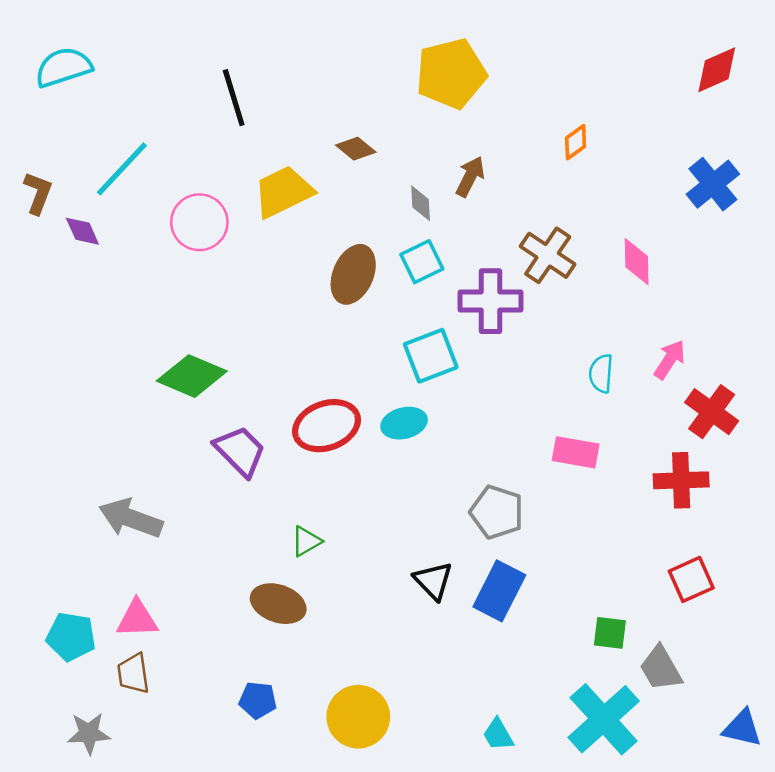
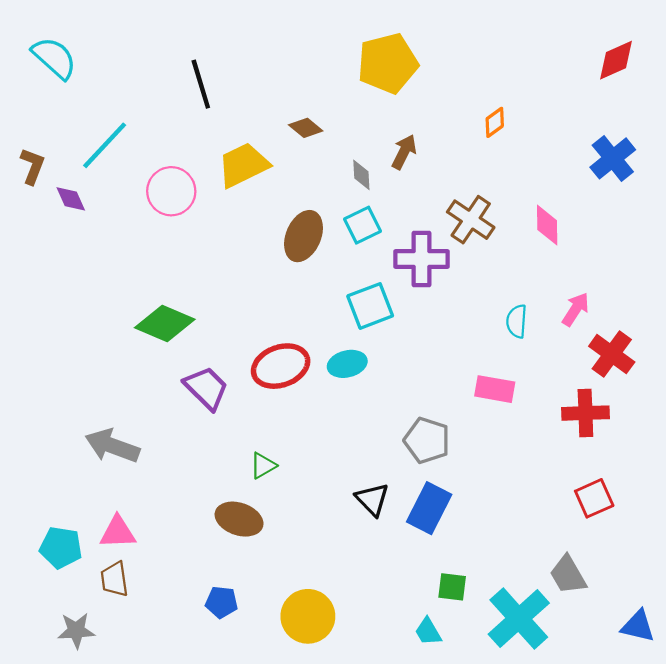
cyan semicircle: (63, 67) -> (54, 58), turned 60
green square: (610, 633) -> (452, 587), moved

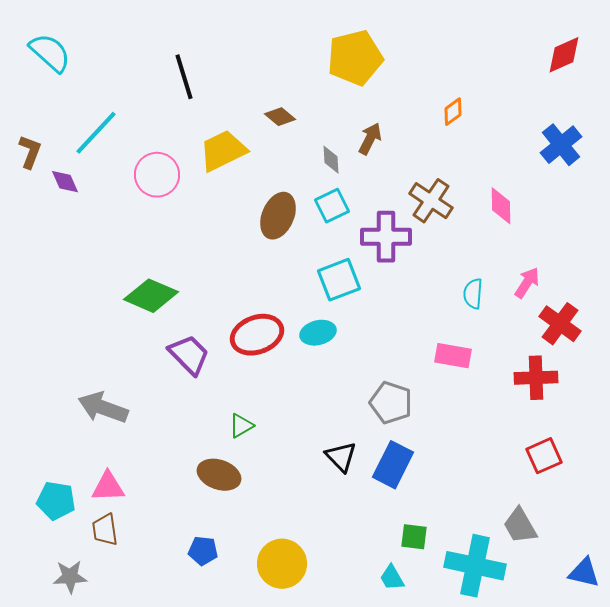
cyan cross: (519, 619) -> (475, 566), turned -36

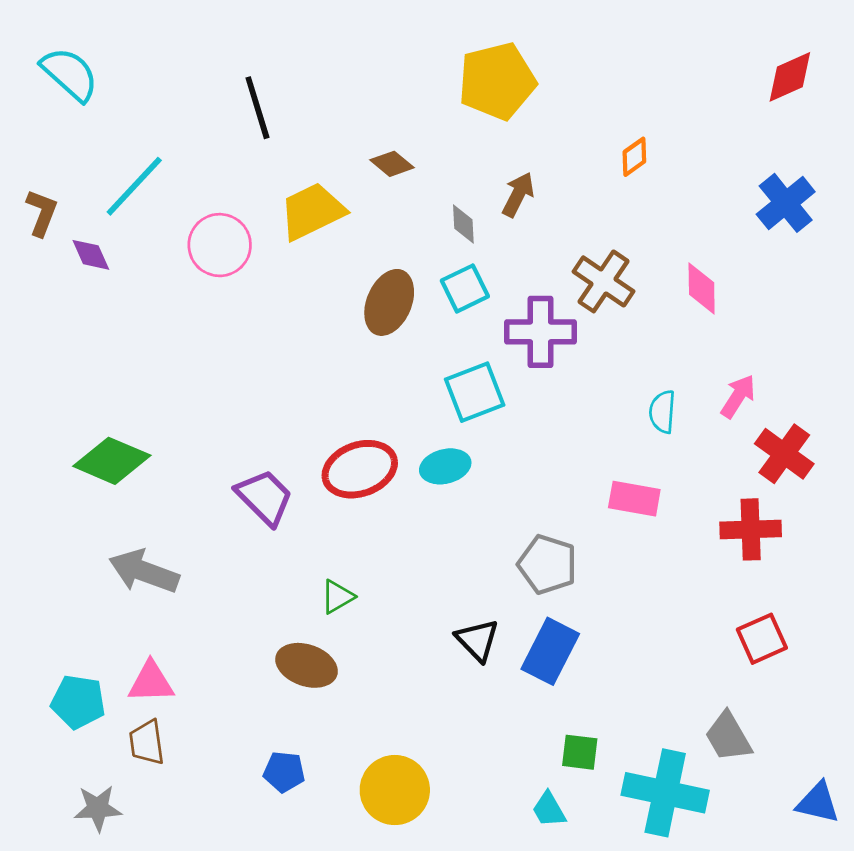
green diamond: (151, 296) -> (112, 461), moved

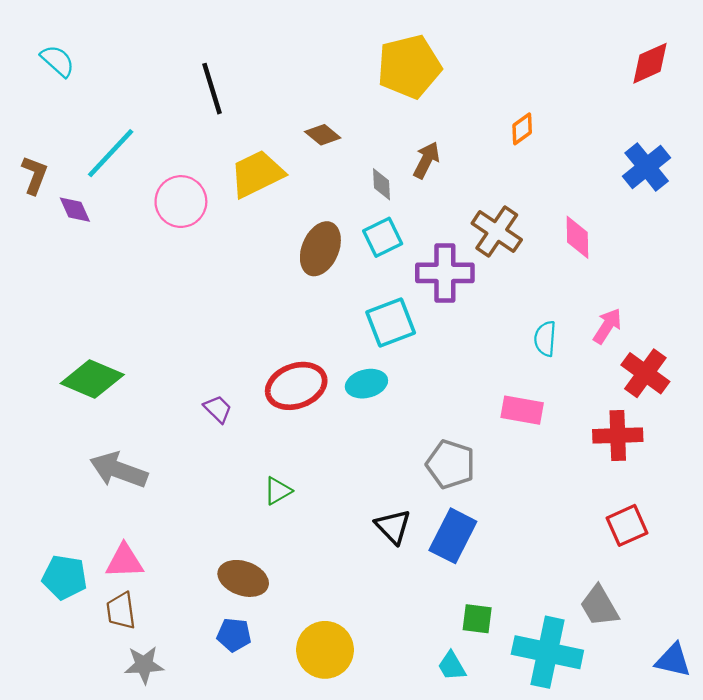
cyan semicircle: (70, 74) -> (58, 61), size x0.7
purple trapezoid: (264, 497) -> (218, 409), size x0.6
brown ellipse: (307, 665) -> (243, 578), moved
gray star: (98, 808) -> (144, 665), moved

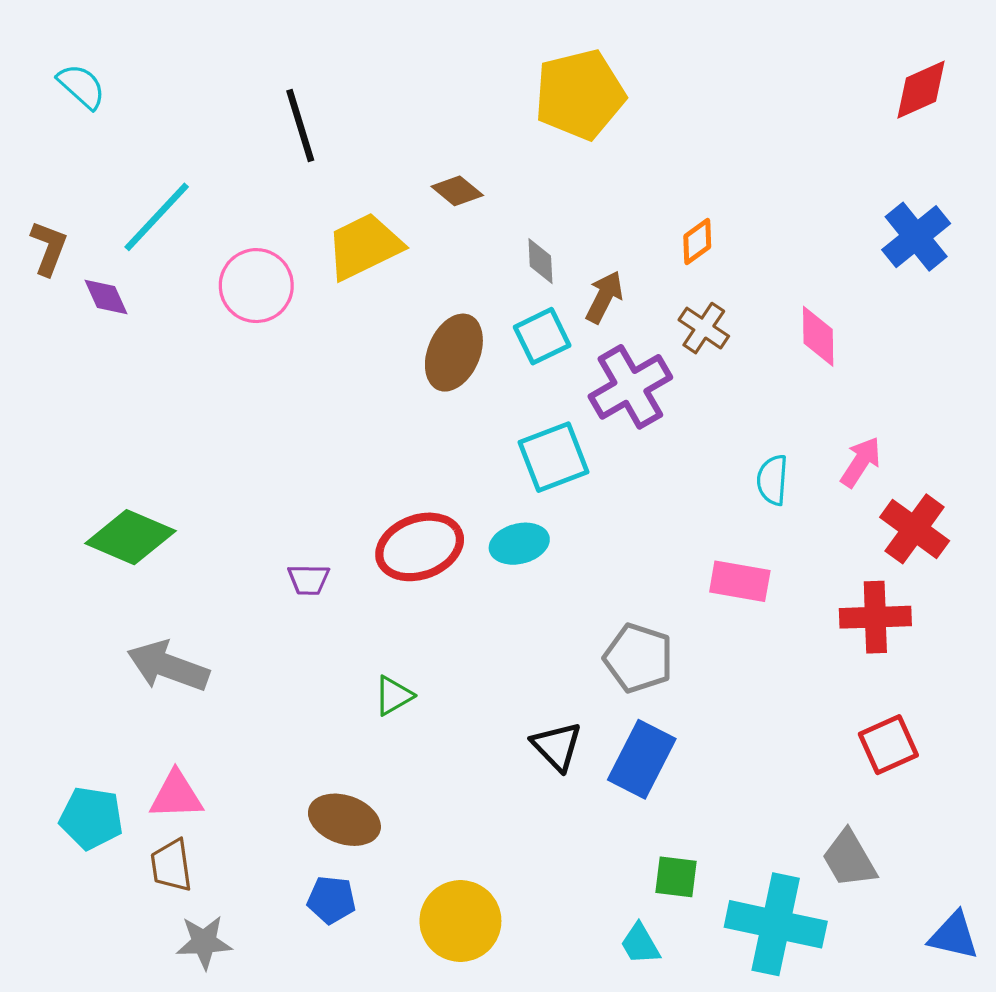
orange diamond: (522, 129) -> (697, 241), moved
brown arrow: (426, 160) -> (604, 297), moved
brown cross: (497, 231) -> (704, 328), size x0.7
purple cross: (445, 273) -> (630, 387), turned -30
purple trapezoid: (218, 409) -> (309, 580), turned 136

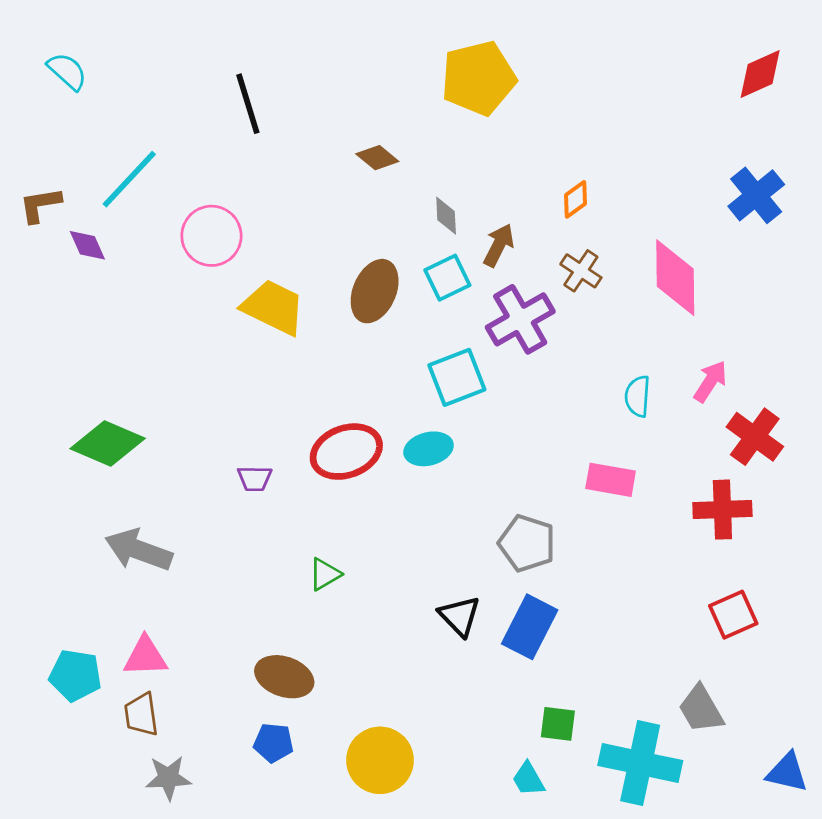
yellow trapezoid: (364, 246) -> (273, 307), moved, turned 52
brown L-shape: (49, 248) -> (40, 205), turned -120
pink diamond: (818, 336) -> (675, 278), size x1.5

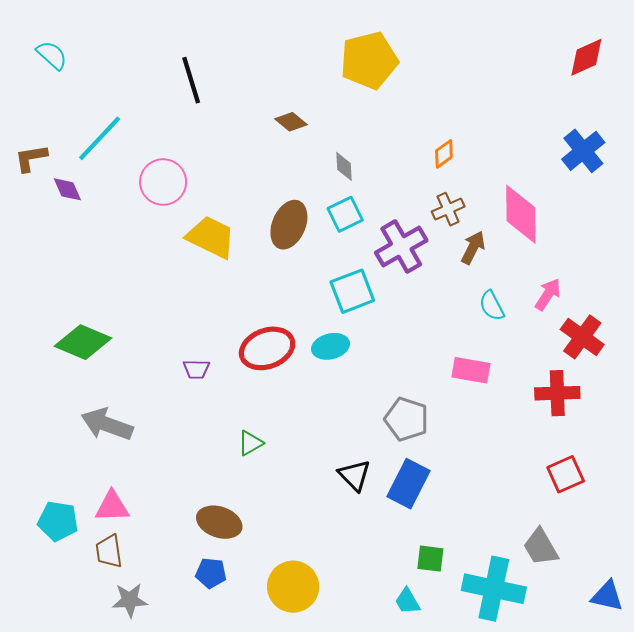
brown arrow: (499, 245) -> (473, 248), moved
brown cross: (581, 271) -> (448, 209), turned 32
cyan semicircle: (638, 396) -> (492, 306), turned -32

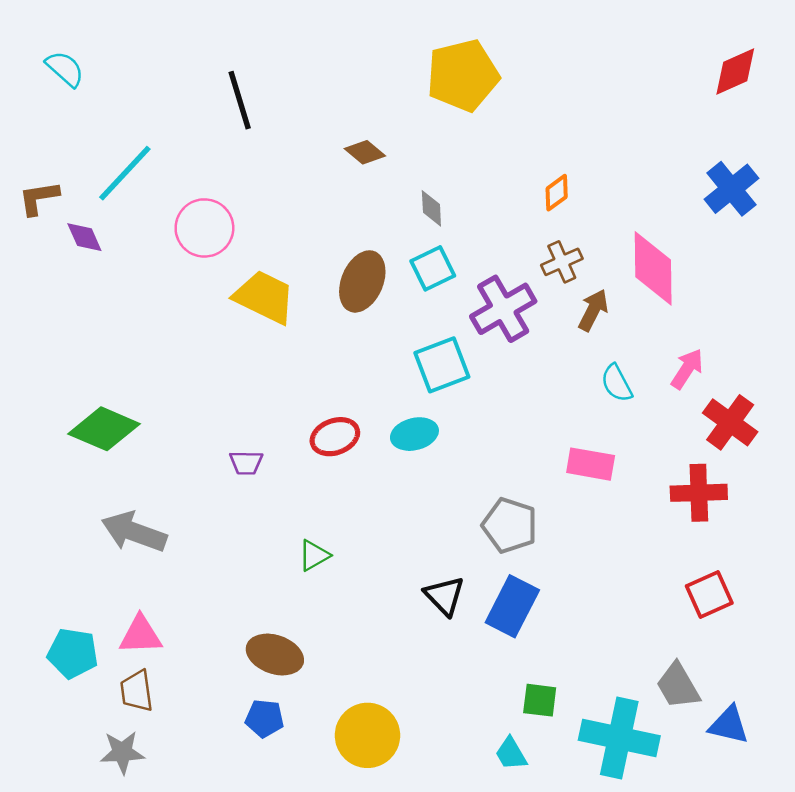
red ellipse: (267, 348) -> (335, 437), size x0.7
blue triangle: (607, 596) -> (729, 725), moved
gray star: (130, 600) -> (122, 752), moved

